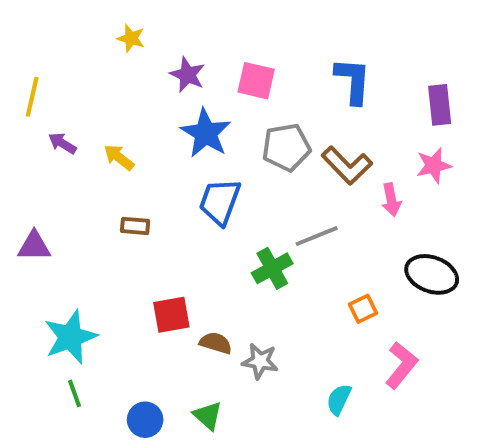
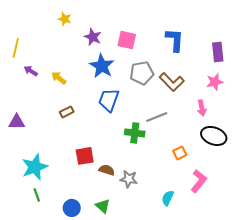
pink arrow: (391, 200) -> (202, 108), moved
brown rectangle: (135, 226) -> (67, 112), turned -32
green cross: (272, 268) -> (135, 133), turned 36

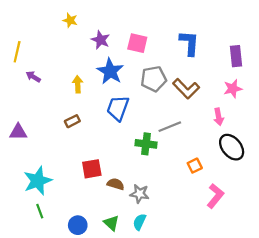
yellow arrow: (59, 78) -> (78, 84), moved, turned 49
black ellipse: (214, 136) -> (232, 147), turned 30
cyan semicircle: (168, 198) -> (140, 222), moved

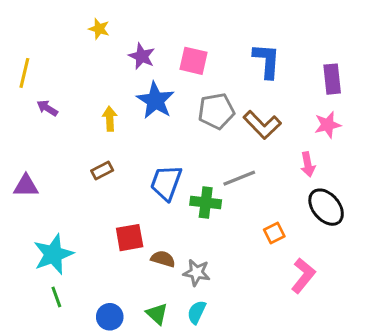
blue trapezoid: (118, 108) -> (166, 183), moved

